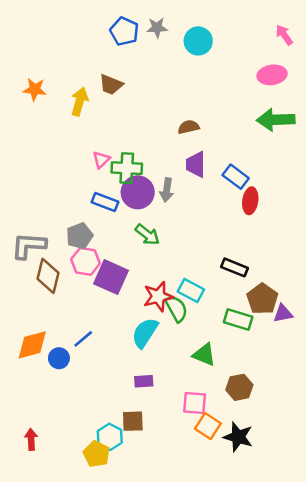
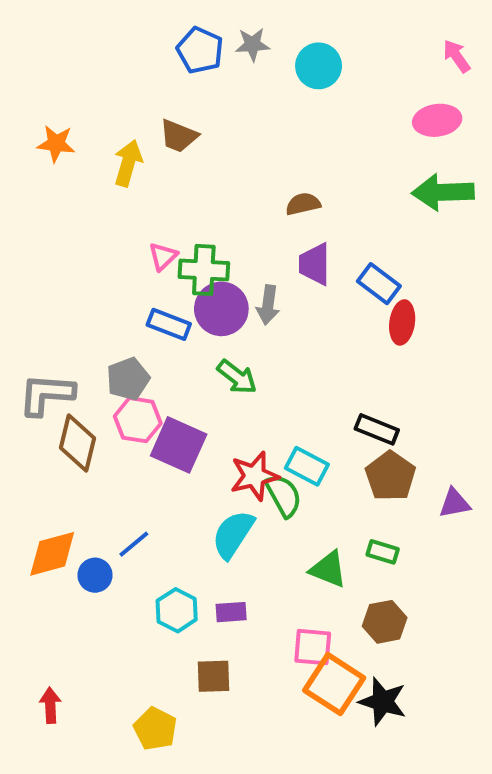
brown pentagon: (262, 299) -> (390, 476), moved
green rectangle: (238, 319) -> (383, 552), moved, size x0.7
orange square: (208, 426) -> (334, 684), size x1.4
cyan hexagon: (110, 437) -> (177, 610), moved

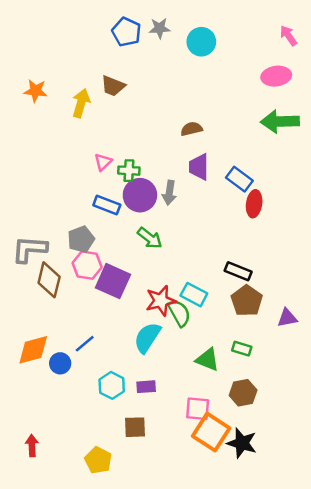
green cross: (204, 270) -> (129, 171), size x0.7

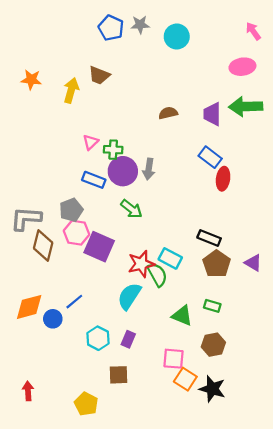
purple trapezoid: (199, 167) -> (212, 114), moved
purple triangle: (287, 318) -> (253, 263), moved, turned 42
purple rectangle: (146, 387) -> (128, 339), turned -63
orange square: (211, 432) -> (185, 379), size x0.7

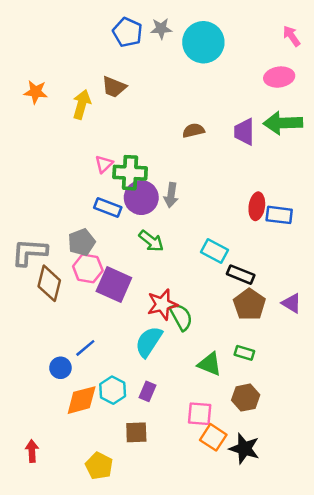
cyan circle: (177, 36) -> (203, 42), size x1.4
green cross: (113, 150) -> (130, 173), size x1.5
blue rectangle: (210, 157) -> (279, 215), moved, turned -30
cyan rectangle: (170, 258) -> (215, 251), moved
orange diamond: (29, 307) -> (82, 400), moved

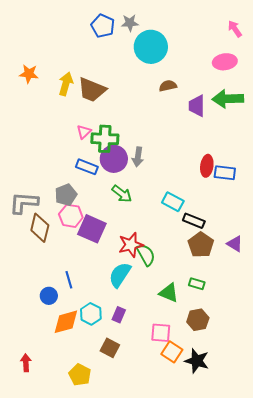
cyan circle: (203, 42) -> (151, 47), moved
brown trapezoid: (114, 87) -> (92, 90), moved, size x1.4
brown semicircle: (193, 130) -> (168, 86), moved
blue line: (85, 348) -> (69, 280), turned -66
brown square: (136, 432) -> (110, 348), turned 30

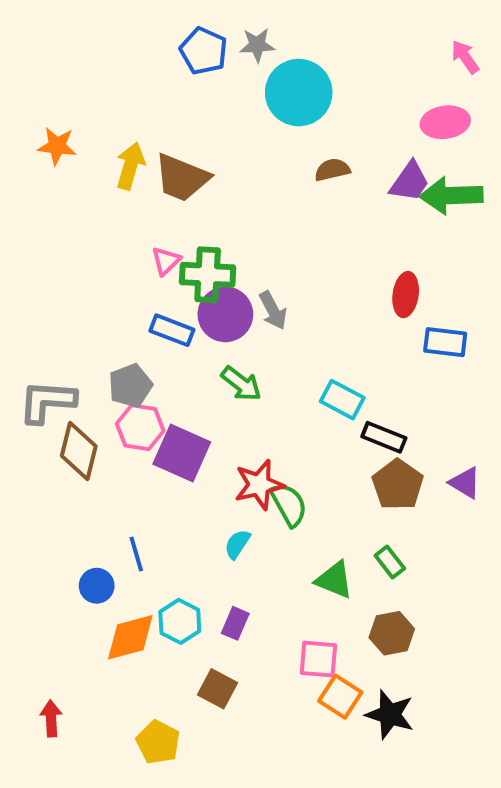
purple trapezoid: (197, 106) -> (410, 182), moved, turned -145
gray arrow: (138, 157) -> (273, 310), turned -36
red ellipse: (207, 166) -> (406, 295), moved
cyan semicircle: (120, 275) -> (237, 544), size x0.6
green rectangle: (197, 284) -> (390, 562), turned 35

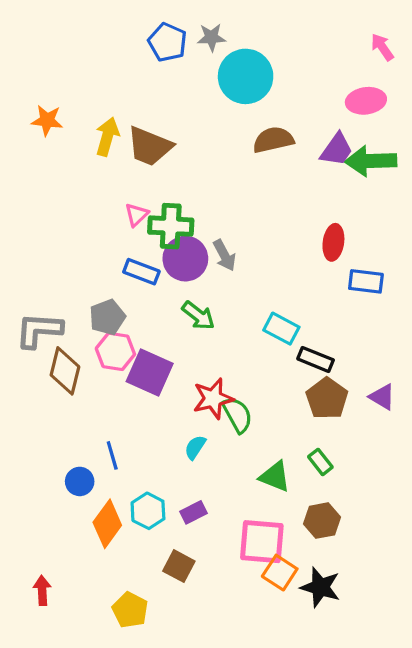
brown semicircle: (332, 170) -> (273, 140), size x1.4
purple rectangle: (235, 623) -> (194, 512), turned 40
orange diamond: (130, 637) -> (107, 524), turned -39
pink square: (318, 659) -> (262, 542), size x1.4

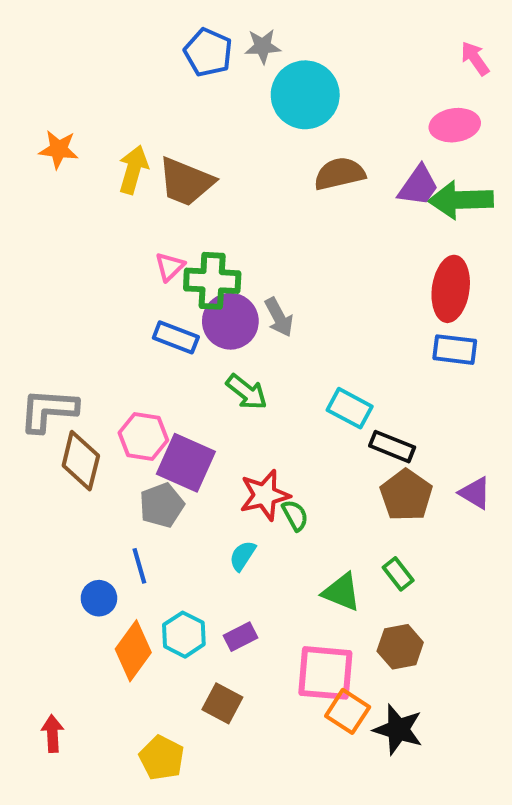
red ellipse: (333, 242) -> (451, 289), moved, size x1.4
gray pentagon: (107, 317) -> (162, 505), moved
green semicircle: (237, 415) -> (295, 515), size x0.7

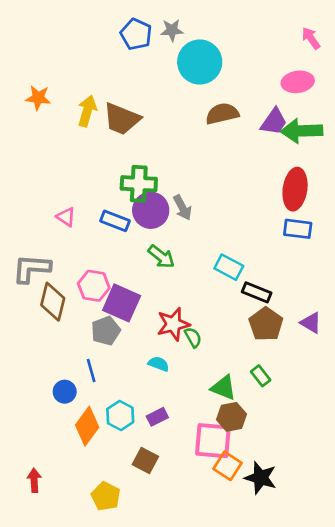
pink triangle: (170, 267) -> (66, 217), moved, turned -42
cyan semicircle: (242, 556) -> (159, 364), turned 78
brown hexagon: (400, 647) -> (231, 417), moved

